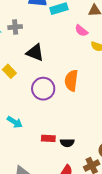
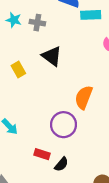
purple circle: (43, 89) -> (64, 125), moved
black semicircle: (67, 143) -> (61, 164), turned -64

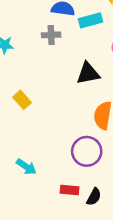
gray cross: (37, 23) -> (51, 35), moved
black triangle: (52, 56) -> (88, 73), moved, turned -35

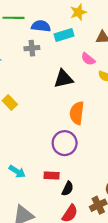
cyan arrow: (26, 167) -> (17, 171), moved
black semicircle: (94, 197) -> (68, 189), moved

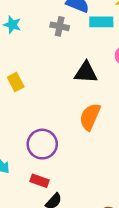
purple circle: (65, 143) -> (42, 144), moved

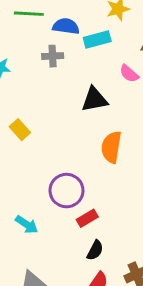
red rectangle: (39, 181) -> (87, 218), moved, turned -36

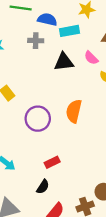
black triangle: (94, 100) -> (64, 62), moved
purple circle: (66, 191) -> (38, 119), moved
black semicircle: (95, 250) -> (43, 187), moved

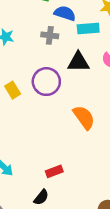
orange semicircle: (74, 111) -> (84, 117), turned 125
purple circle: (38, 119) -> (46, 82), moved

